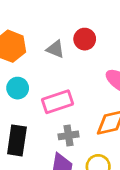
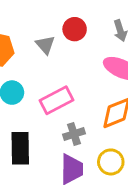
gray triangle: (55, 49) -> (45, 45), turned 36

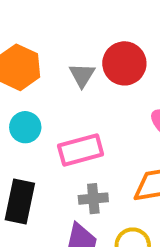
red circle: (75, 29) -> (124, 63), size x1.4

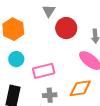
gray triangle: (82, 75) -> (49, 11), moved

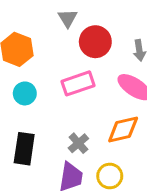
pink rectangle: (44, 71) -> (78, 83), moved
gray cross: (50, 95) -> (78, 143), turned -32

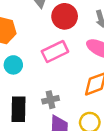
gray cross: (78, 143) -> (51, 100), moved, turned 35

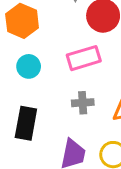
gray cross: (51, 100) -> (83, 103), moved

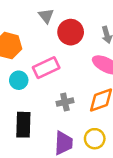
pink rectangle: (84, 58) -> (46, 68), moved

